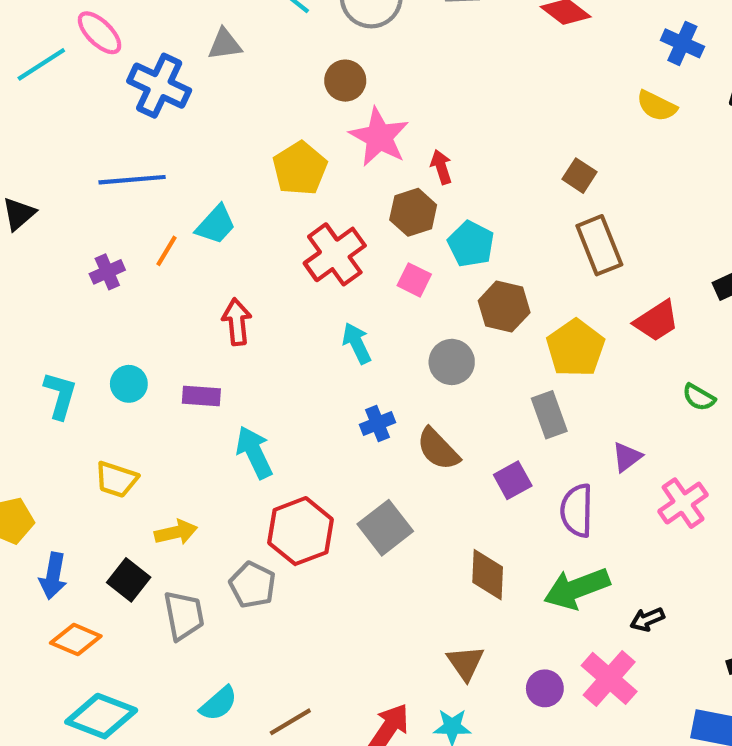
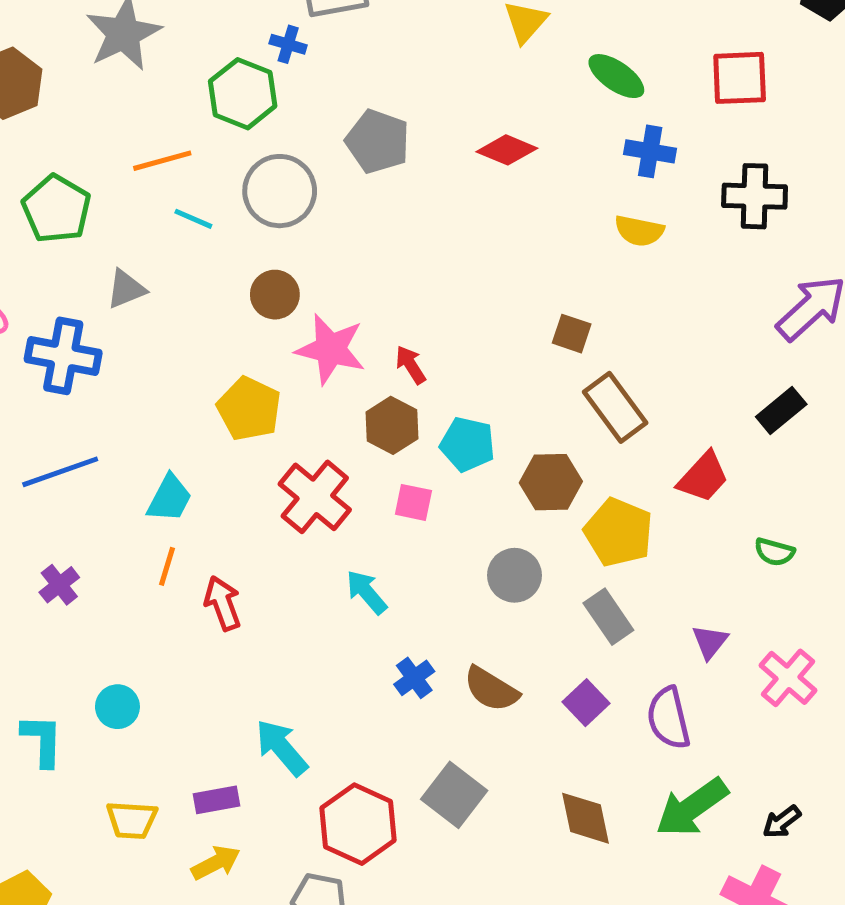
orange line: (166, 251) -> (167, 566), moved
brown hexagon: (504, 307) -> (551, 482), moved
gray circle: (452, 362) -> (514, 575), moved
purple rectangle: (201, 396) -> (217, 800), moved

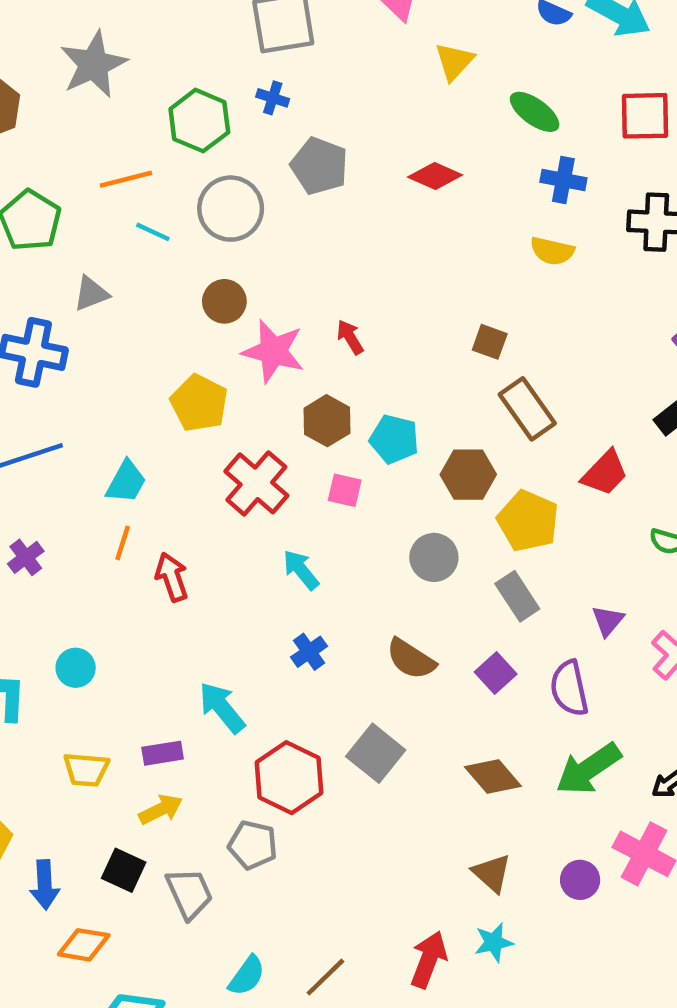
blue cross: (288, 44) -> (273, 98), moved
red arrow: (411, 365) -> (350, 337), moved
blue cross: (414, 678) -> (309, 652), moved
brown diamond: (585, 818) -> (493, 776), turned -30

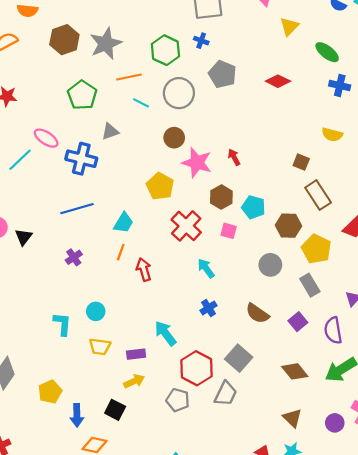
gray star: (94, 64) -> (106, 44), moved
yellow semicircle: (552, 251) -> (332, 135), moved
yellow trapezoid: (86, 770) -> (100, 347), moved
gray trapezoid: (189, 893) -> (226, 394), moved, turned 48

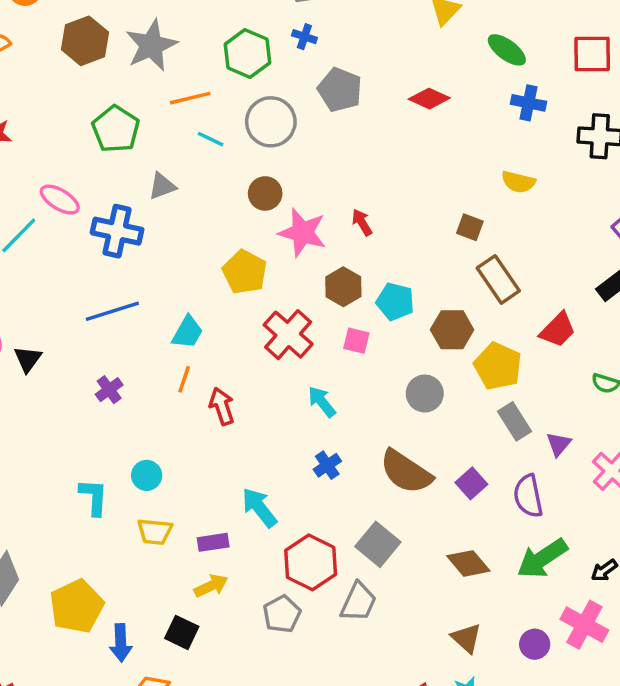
gray rectangle: (310, 285) -> (514, 421), moved
brown semicircle: (257, 313) -> (406, 472), size x1.4
yellow pentagon: (50, 392) -> (77, 606), size x1.4
gray pentagon: (178, 400) -> (282, 614), turned 30

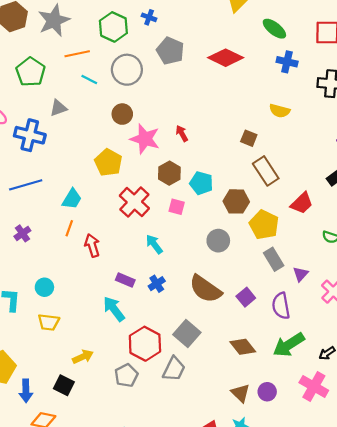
red diamond: (429, 99) -> (226, 58), size x1.4
purple rectangle: (213, 542) -> (125, 280), moved, turned 30
purple circle: (535, 644) -> (267, 392), moved

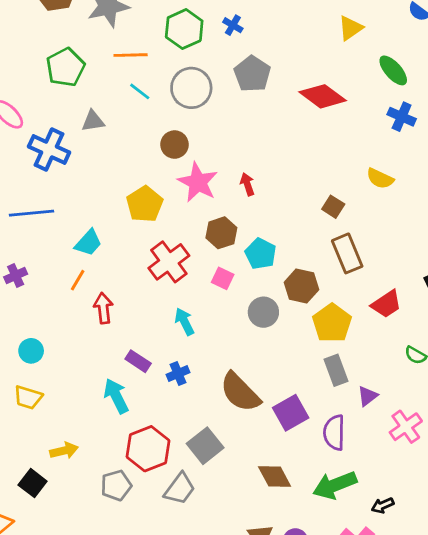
gray circle: (218, 241) -> (263, 312), moved
purple square: (246, 297) -> (291, 413), size x1.4

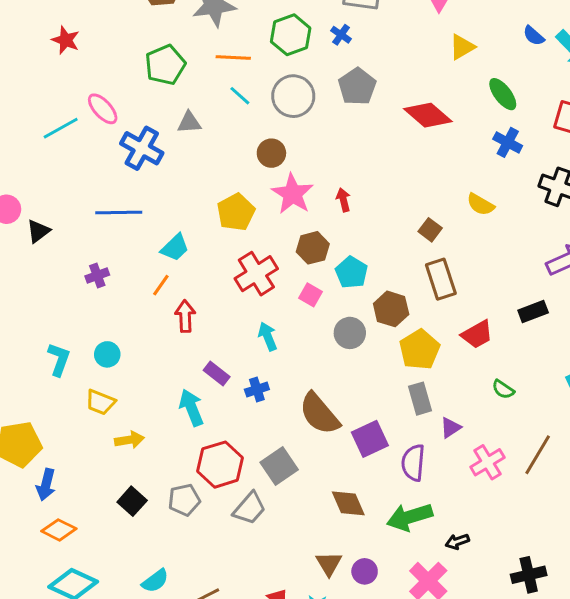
yellow arrow: (64, 451) -> (129, 440), moved
black square: (33, 483) -> (132, 501), moved

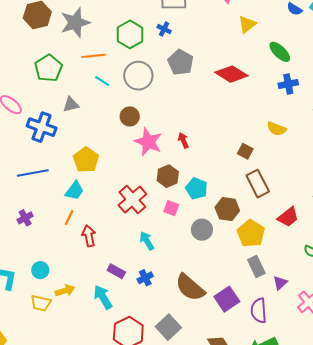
blue cross: (508, 142) -> (288, 84), turned -30
yellow pentagon: (236, 212) -> (86, 160), moved
yellow arrow: (129, 440) -> (65, 290), moved

